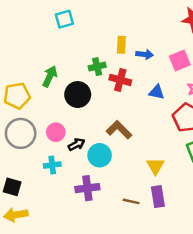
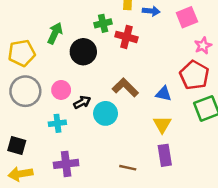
blue triangle: (157, 92) -> (163, 94), moved
purple cross: (87, 188) -> (66, 164), moved
brown line: (131, 201) -> (128, 168), moved

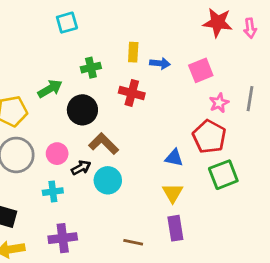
green cross: (103, 23) -> (91, 68), moved
green arrow: (55, 33) -> (50, 89), turned 35
brown L-shape: (125, 88) -> (104, 144), moved

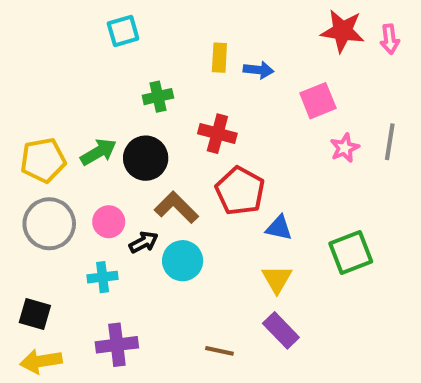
yellow rectangle: (133, 52) -> (219, 58), moved
blue arrow: (160, 63) -> (258, 70), moved
green arrow: (50, 89) -> (98, 152), moved
red pentagon: (209, 137) -> (240, 191), moved
purple rectangle: (175, 228) -> (281, 330), turned -35

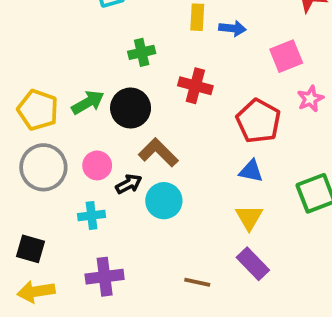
yellow pentagon: (43, 160) -> (38, 110), turned 30
red pentagon: (240, 191) -> (258, 121), moved

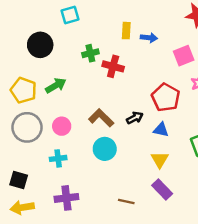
red cross: (195, 86) -> (113, 66), moved
black circle: (131, 108) -> (40, 45), moved
black arrow: (129, 184) -> (135, 118), moved

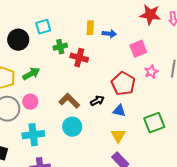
cyan square: (70, 15) -> (43, 27), moved
pink circle: (62, 126) -> (30, 102), moved
cyan cross: (58, 158) -> (33, 135), size x1.5

